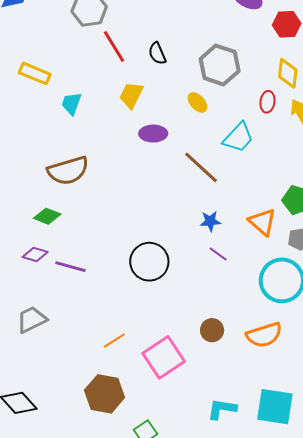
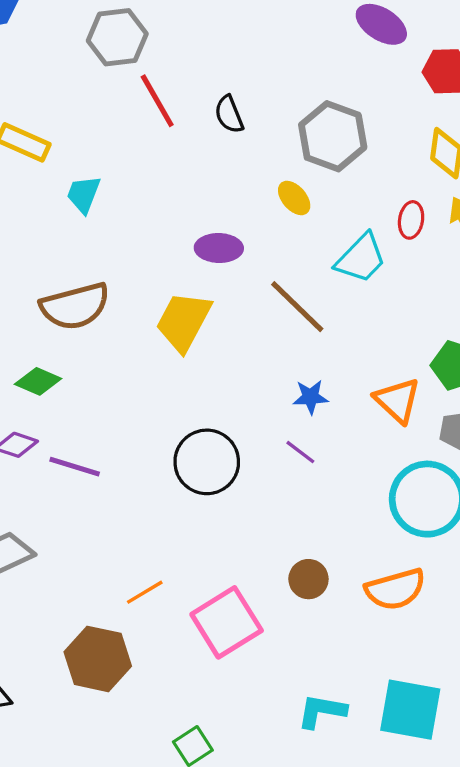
yellow trapezoid: (131, 95) -> (184, 321), moved, size x1.4
red ellipse: (267, 102) -> (411, 220), moved
purple line: (218, 254) -> (300, 452), moved
brown hexagon: (105, 394) -> (98, 659), moved

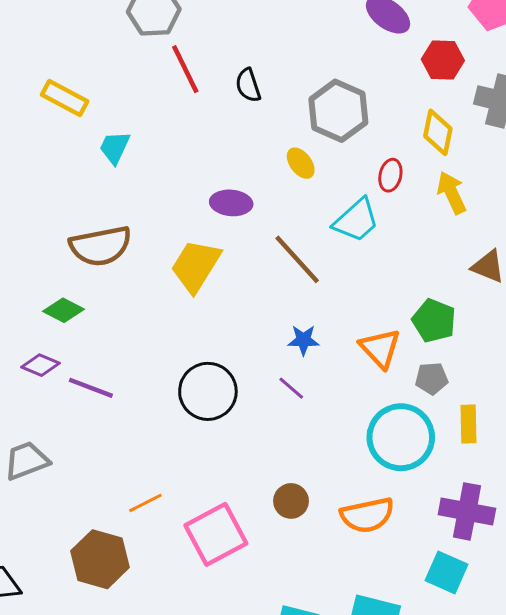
red ellipse: (411, 220) -> (390, 175), moved

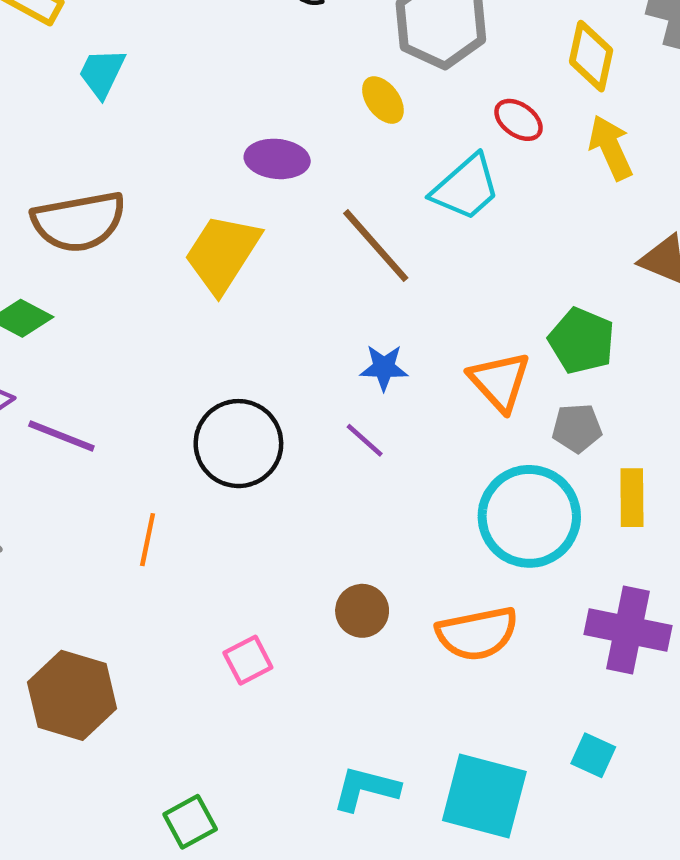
red ellipse: (390, 175) -> (518, 120), turned -68
orange line: (145, 503) -> (148, 540), moved, turned -52
pink square: (216, 534) -> (248, 660), size x0.5
cyan square: (446, 572) -> (593, 755), moved, size x0.7

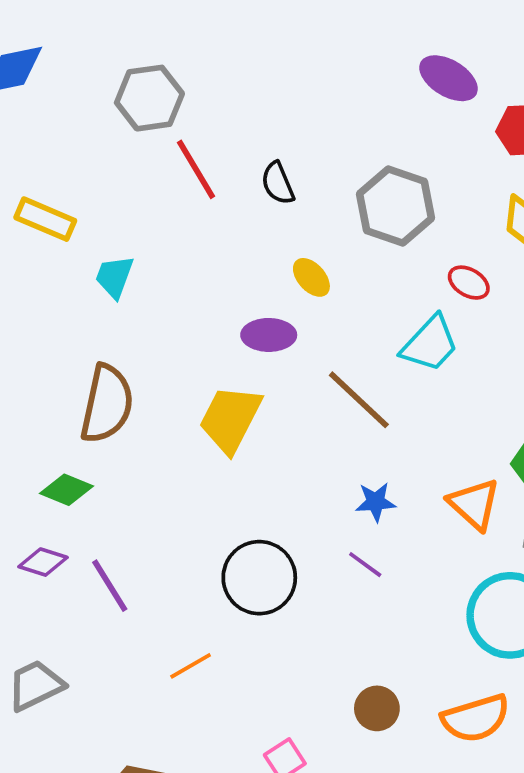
yellow ellipse: (383, 100) -> (311, 277), moved
brown semicircle: (79, 222) -> (107, 404), turned -62
purple line: (61, 436) -> (110, 586), turned 42
orange line: (148, 540) -> (191, 666), turned 54

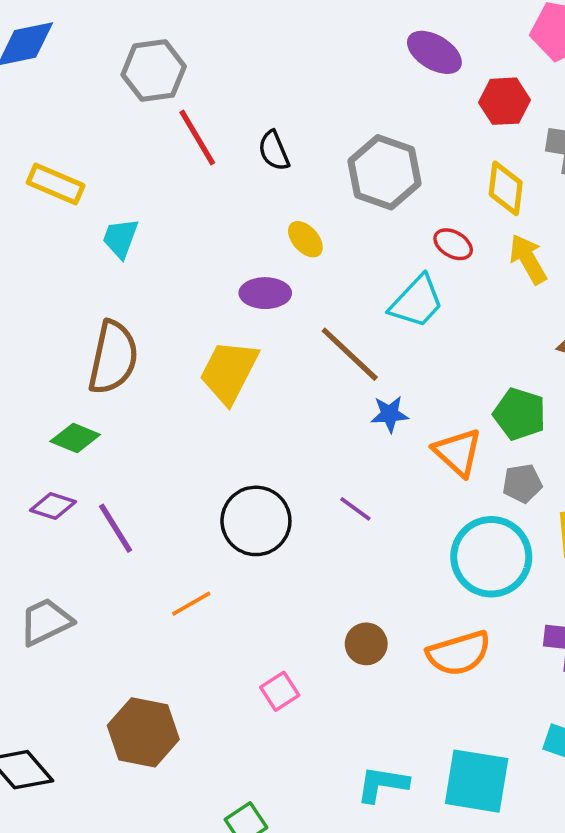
blue star: (376, 502) -> (390, 414), moved

